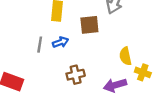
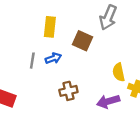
brown square: (89, 25) -> (82, 41), turned 30

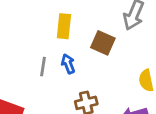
blue arrow: (53, 58) -> (68, 64), turned -91

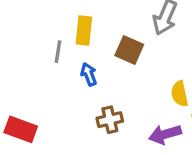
gray line: (43, 67) -> (58, 52), moved

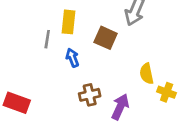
purple arrow: (165, 134) -> (120, 107), moved, turned 130

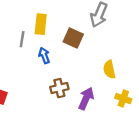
yellow cross: (167, 92) -> (123, 99), moved

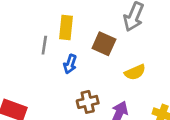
blue arrow: (44, 55) -> (70, 64), turned -140
yellow semicircle: (109, 69) -> (135, 72), moved, turned -102

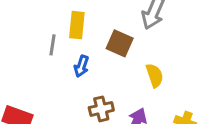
yellow semicircle: (135, 72) -> (155, 75), turned -85

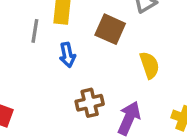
blue arrow: (81, 66) -> (67, 55), turned -30

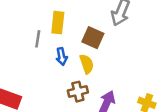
yellow semicircle: (150, 65) -> (87, 64), moved

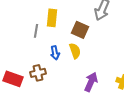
blue arrow: (62, 56) -> (55, 53), moved
brown cross: (78, 92) -> (38, 73), moved

